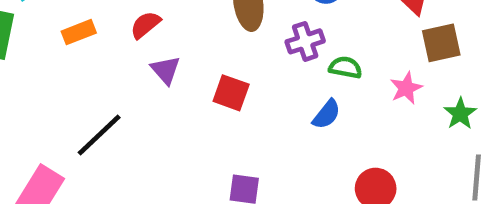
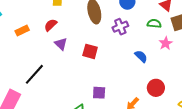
green semicircle: (345, 67) -> (154, 24), moved
blue semicircle: (327, 114) -> (141, 56), moved, turned -80

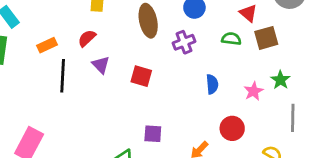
pink star: (166, 43) -> (254, 91), moved
blue semicircle: (141, 56) -> (212, 84), turned 40
black line: (34, 74) -> (63, 76), moved, turned -40

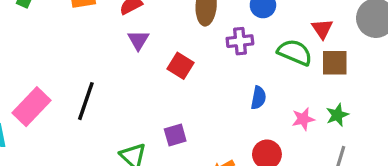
green semicircle: (231, 39) -> (295, 52), size x1.5
black line: (63, 76) -> (86, 101), moved
purple square: (153, 134) -> (175, 135), turned -36

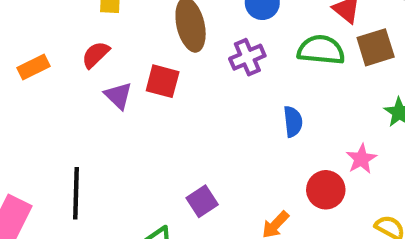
red square: (181, 66) -> (163, 81), moved
pink star: (303, 119) -> (361, 159), moved

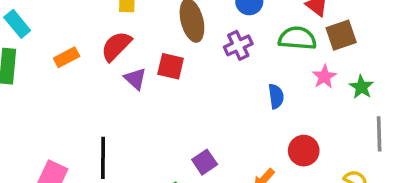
red semicircle: (96, 55) -> (116, 46), size x1.4
pink star: (361, 159) -> (324, 77), moved

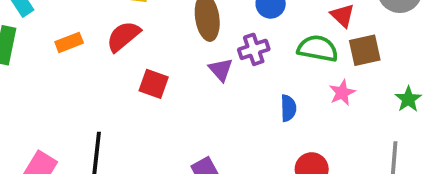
red square: (171, 66) -> (154, 84), moved
purple triangle: (135, 79) -> (221, 70), moved
green star: (361, 87) -> (408, 99), moved

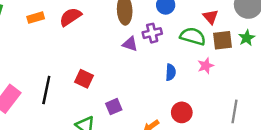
purple triangle: (221, 70) -> (130, 44), turned -35
red square: (154, 84) -> (84, 79), moved
green star: (408, 99) -> (247, 38), moved

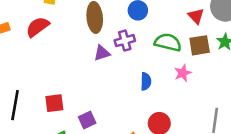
red triangle: (211, 17) -> (196, 16), moved
purple triangle: (130, 44) -> (102, 53), turned -35
red square: (84, 79) -> (54, 103), moved, turned -30

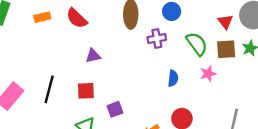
red semicircle: (38, 27) -> (77, 18), turned -105
green semicircle: (168, 42) -> (197, 44), turned 35
purple triangle: (102, 53) -> (93, 56), moved

